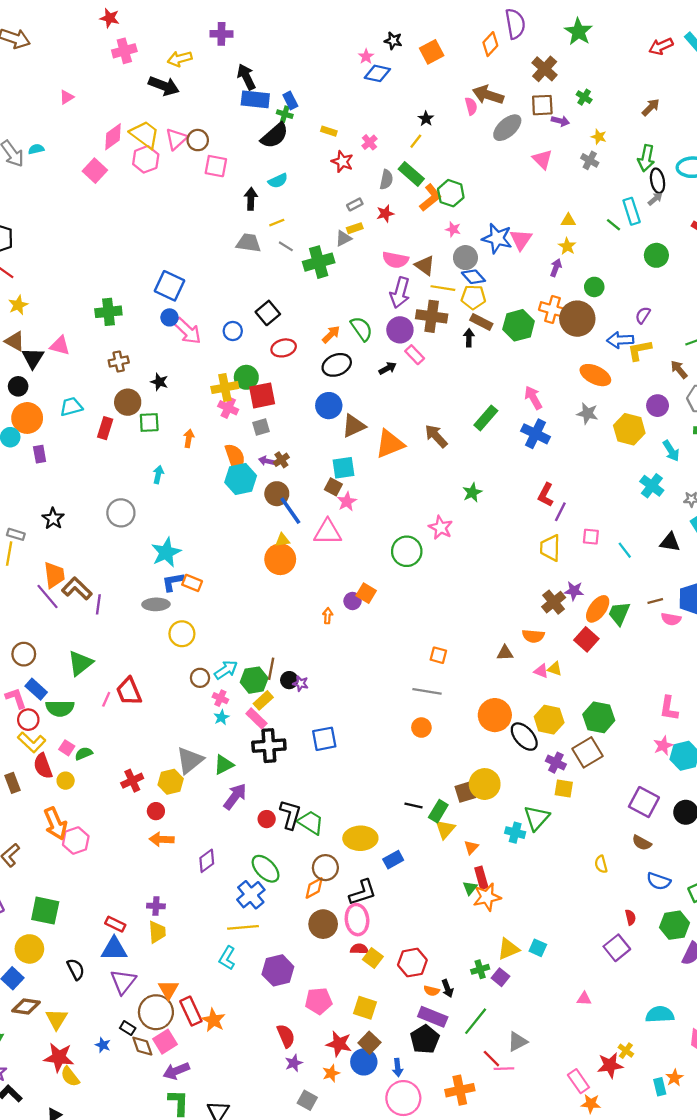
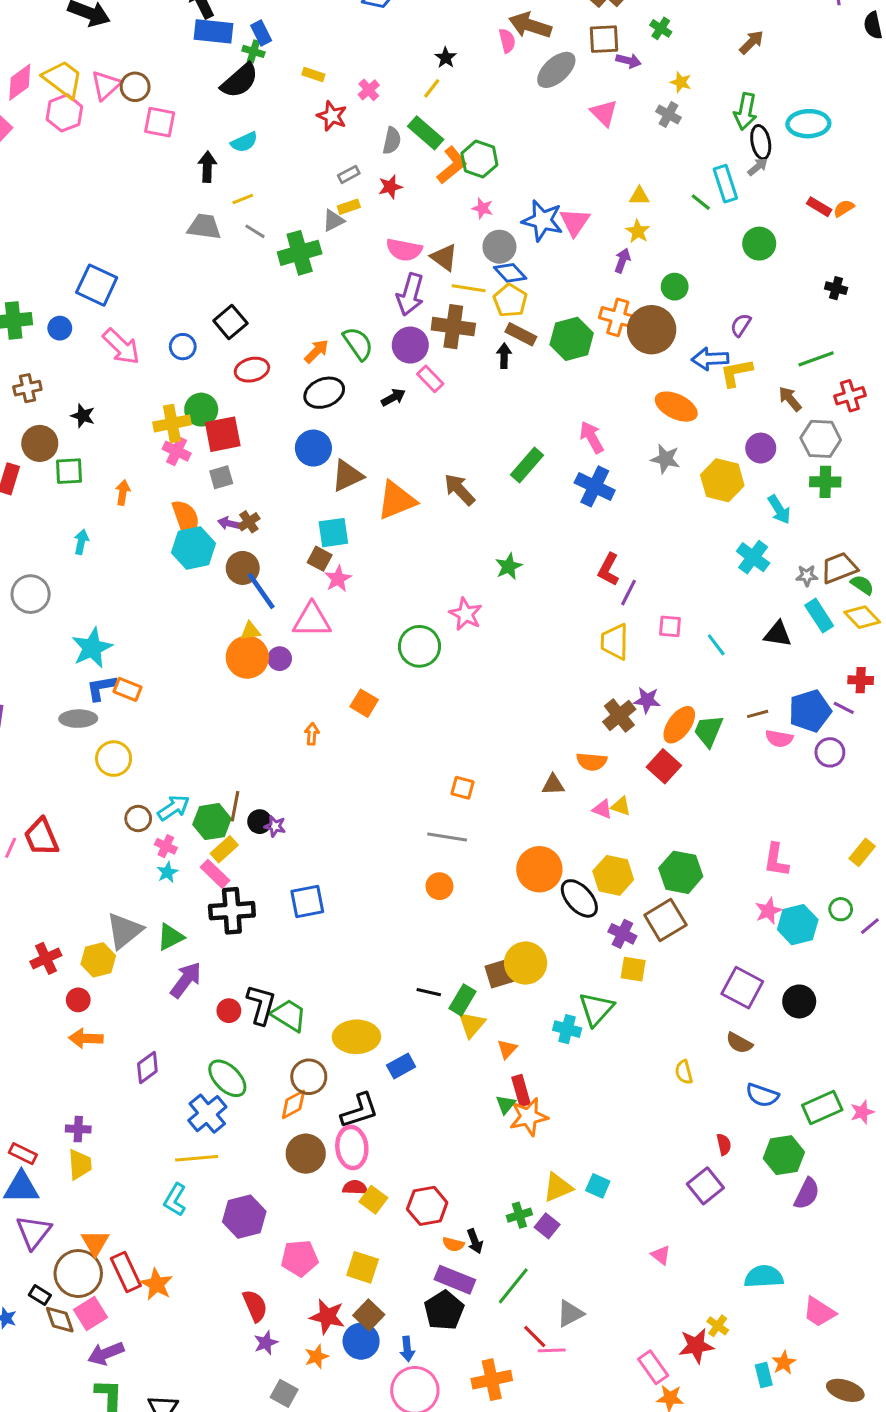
yellow pentagon: (473, 297) -> (510, 300), turned 30
blue circle: (169, 317) -> (60, 328), moved
purple circle: (352, 601) -> (280, 659), moved
pink triangle: (584, 999) -> (661, 1255), turned 35

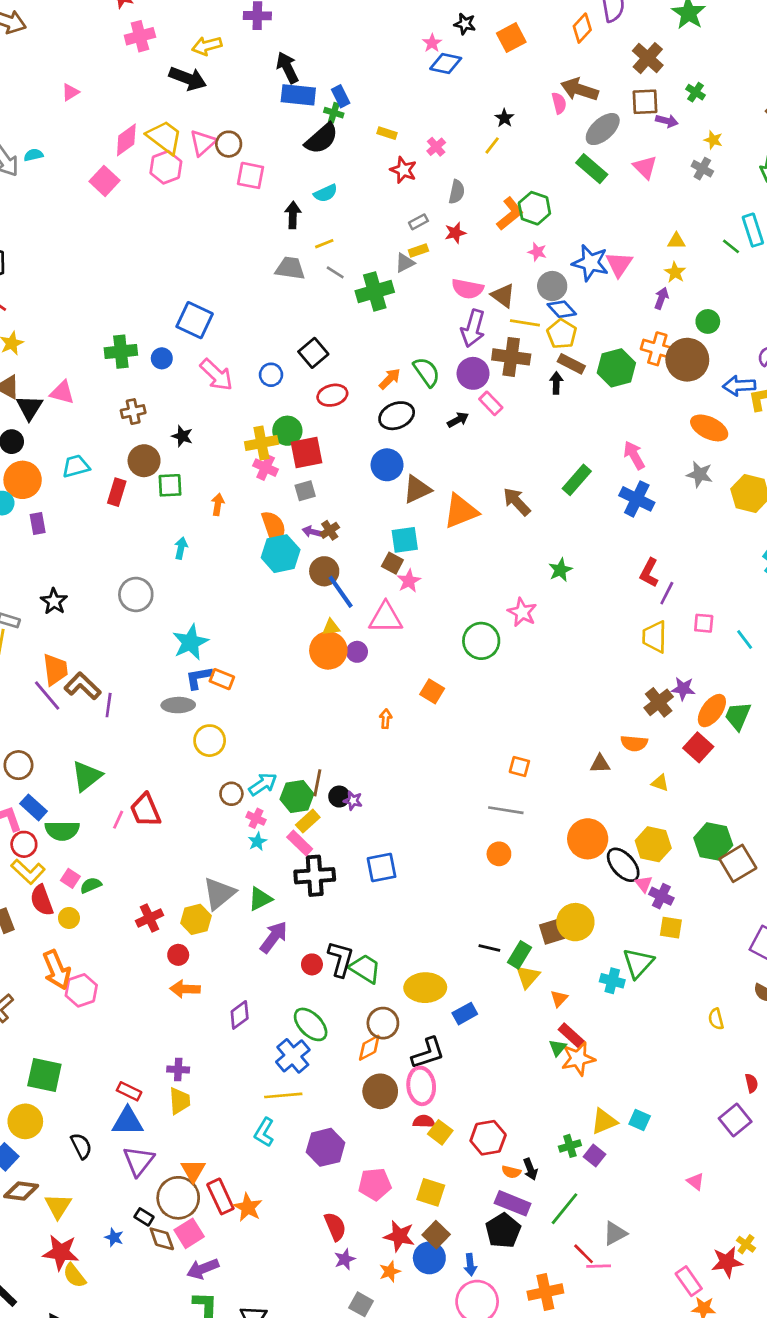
green rectangle: (426, 133) -> (592, 169), moved
pink triangle: (602, 809) -> (644, 884), moved, turned 30
brown square: (665, 920) -> (738, 863), moved
red rectangle: (521, 1091) -> (571, 1035), turned -32

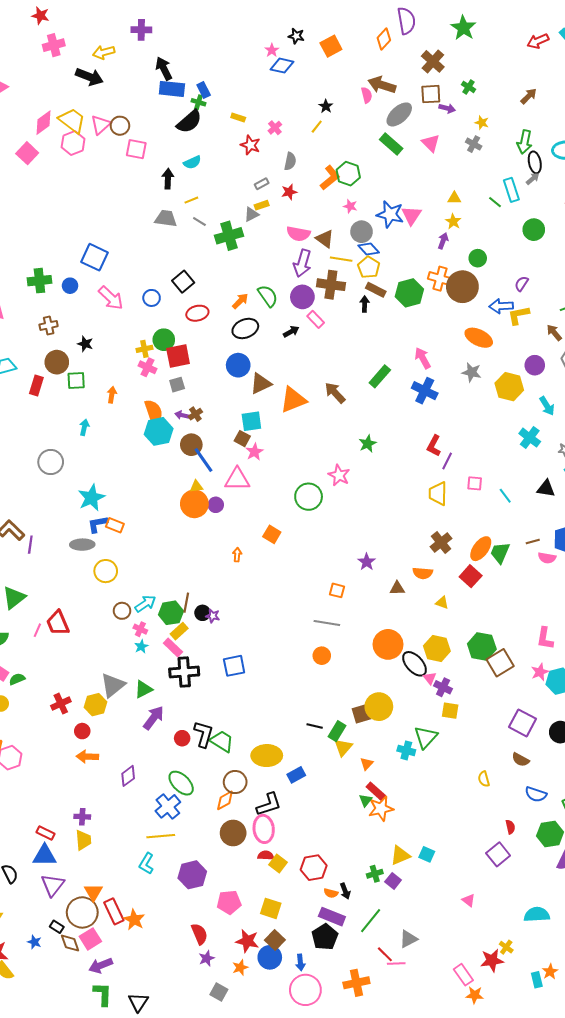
yellow cross: (261, 443) -> (144, 349), size x0.7
purple star: (683, 689) -> (367, 562), moved, turned 30

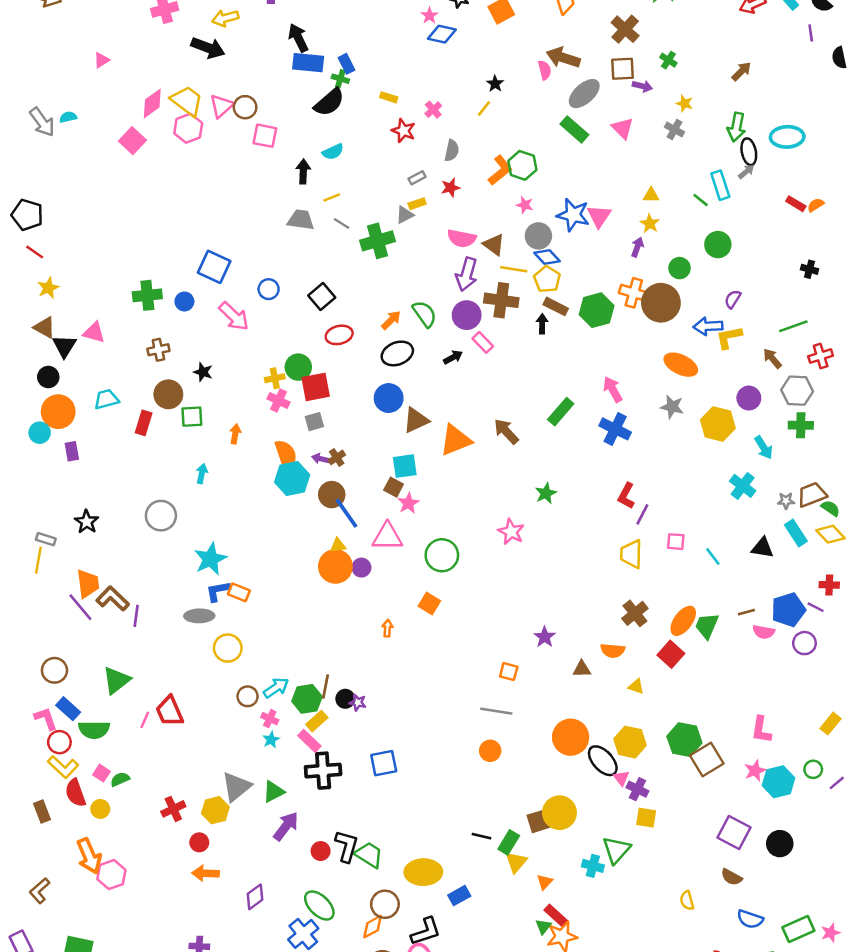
green circle: (534, 230) -> (718, 245), moved
blue circle: (152, 298) -> (269, 289), moved
green circle: (309, 497) -> (442, 555), moved

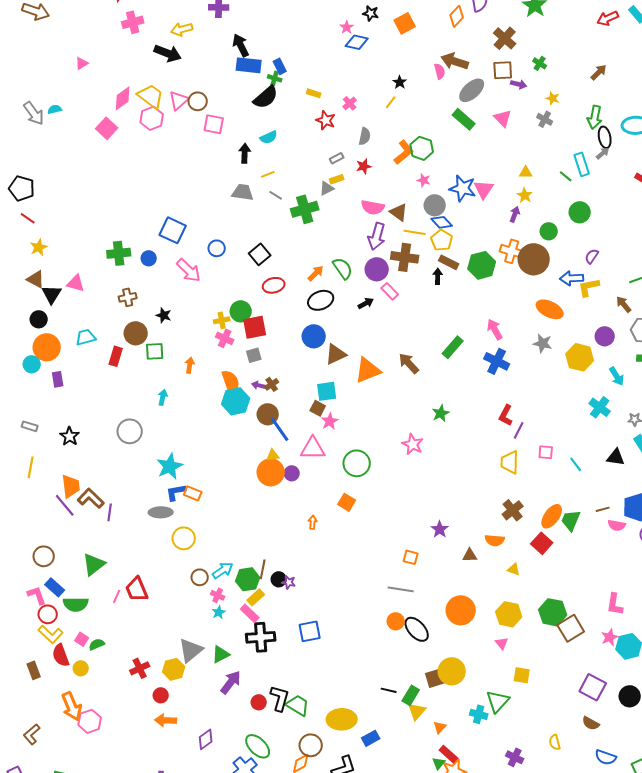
gray rectangle: (46, 539) -> (30, 426), moved
black ellipse: (603, 761) -> (417, 629), moved
purple cross: (637, 789) -> (515, 757), moved

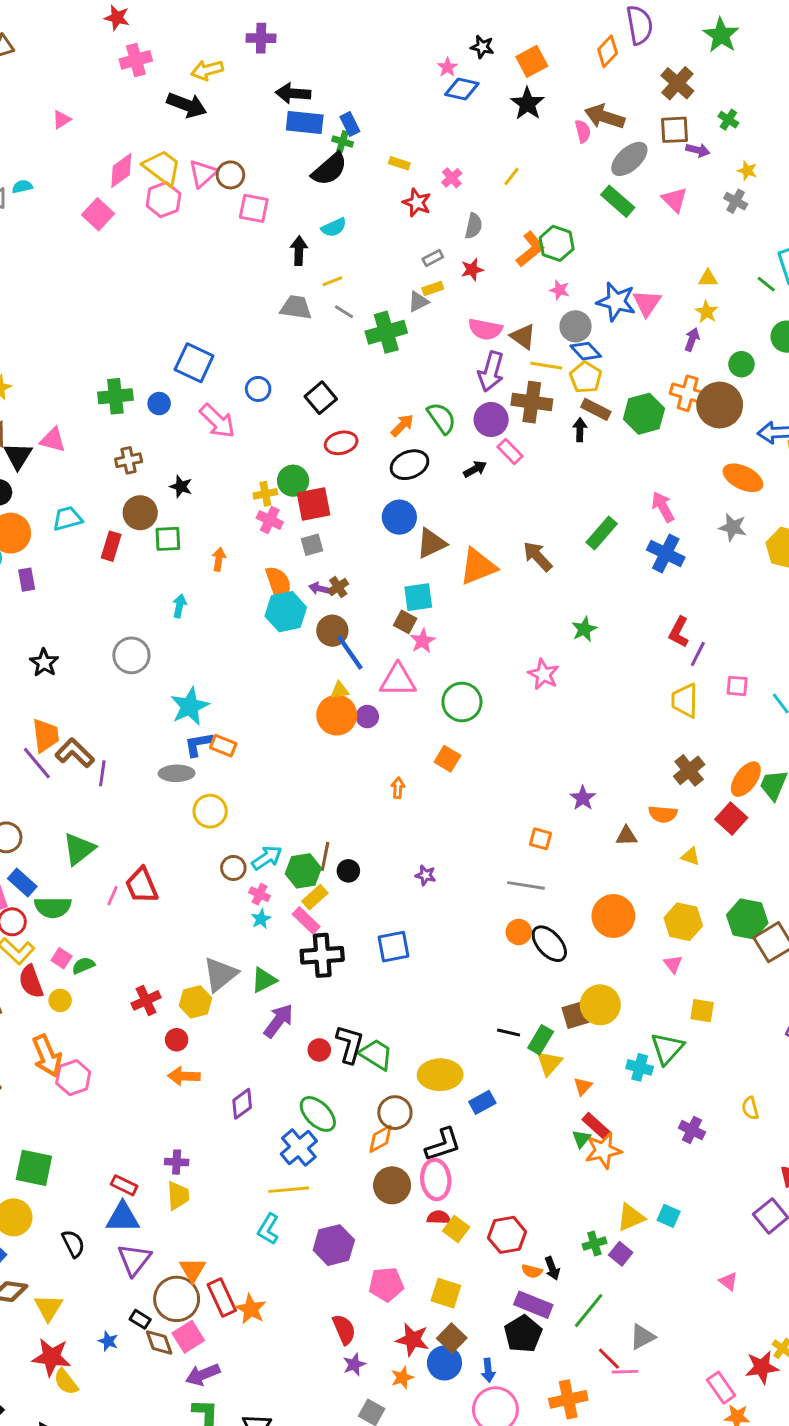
black arrow: (241, 45) -> (293, 93), turned -60
black star: (400, 82) -> (527, 104), moved, size x1.6
purple star: (289, 582) -> (426, 875), moved

